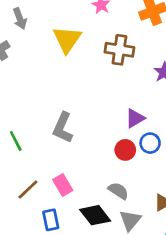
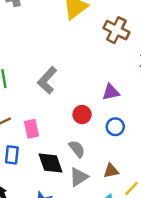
blue circle: (150, 143) -> (115, 127), moved
red circle: (125, 150) -> (82, 115), moved

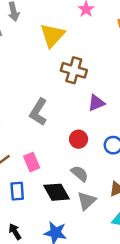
brown cross: (116, 30) -> (74, 70), moved
purple triangle: (111, 92) -> (96, 103), moved

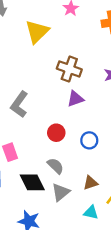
brown cross: (74, 70) -> (69, 69), moved

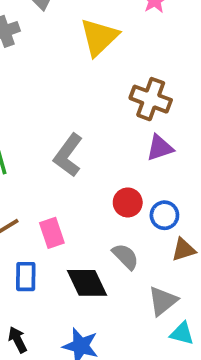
blue circle: (89, 140) -> (164, 215), moved
brown triangle: (91, 183) -> (184, 250), moved
gray triangle: (61, 192) -> (163, 301), moved

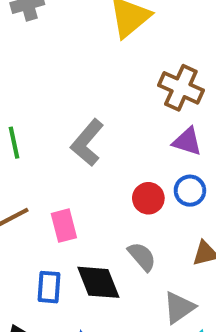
purple triangle: (160, 148) -> (187, 141), turned 32
blue circle: (164, 215) -> (190, 191), moved
blue rectangle: (26, 277) -> (49, 287), moved

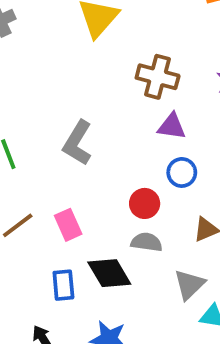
red circle: (148, 198) -> (145, 203), moved
gray semicircle: (142, 257) -> (147, 242), turned -32

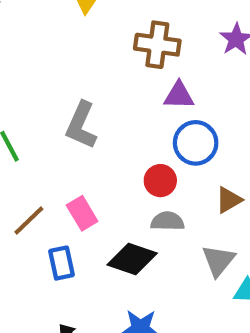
blue circle: (182, 172) -> (196, 143), size x1.4
black diamond: (109, 273) -> (132, 259), turned -33
blue rectangle: (63, 285) -> (62, 263), moved

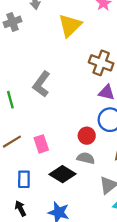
gray L-shape: (81, 125) -> (41, 84), moved
blue rectangle: (62, 263) -> (24, 179), moved

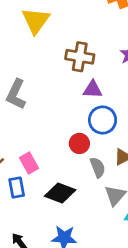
gray semicircle: (86, 158) -> (98, 167), moved, turned 66
blue rectangle: (24, 179) -> (17, 188), moved

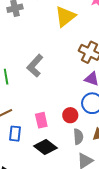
pink rectangle: (29, 163) -> (41, 120), moved

